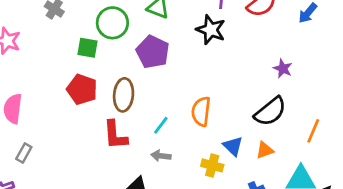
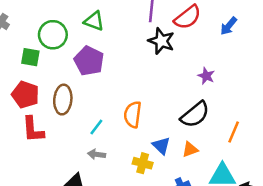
black star: (211, 30) -> (161, 41), moved
red L-shape: (115, 135) -> (33, 129), moved

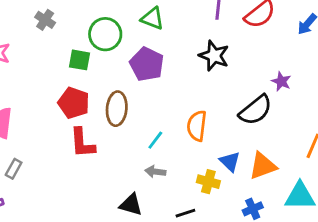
black star: (161, 41) -> (214, 56), moved
black semicircle: (195, 115) -> (256, 110), moved
orange triangle: (190, 149) -> (263, 166), size x1.5

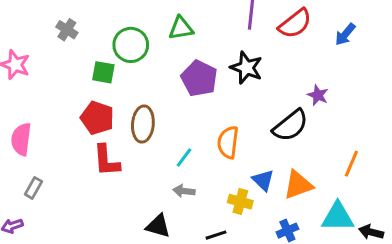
green triangle: (152, 18) -> (181, 28), turned -30
purple pentagon: (147, 64) -> (199, 78), moved

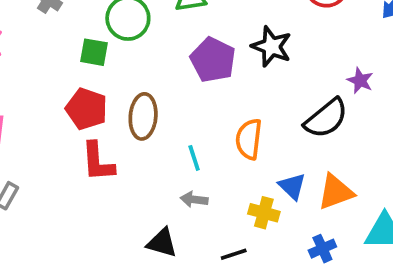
cyan line: (184, 157) -> (194, 158), turned -55

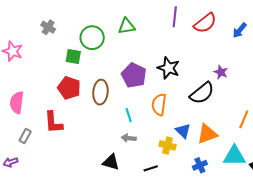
black star: (271, 47) -> (168, 68), moved
purple pentagon: (213, 60) -> (134, 75), moved
red L-shape: (98, 162) -> (53, 122), moved

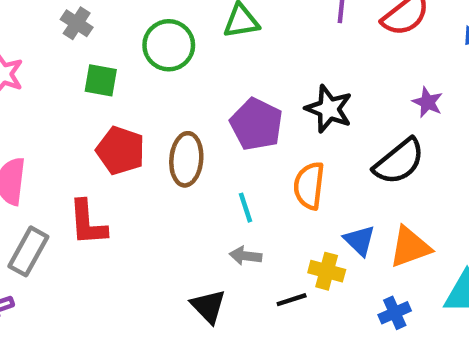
green square: (73, 56) -> (101, 80), moved
purple star: (221, 72) -> (428, 102), moved
gray rectangle: (25, 136) -> (28, 251), size x1.5
black triangle: (111, 162) -> (208, 306), turned 30
black line: (151, 168) -> (292, 300), moved

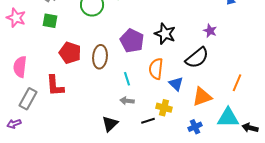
green square: (101, 80) -> (50, 21), moved
blue triangle: (360, 240) -> (176, 84), moved
black triangle: (208, 306) -> (110, 124), turned 30

